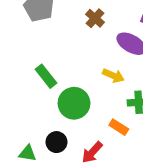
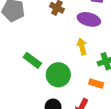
yellow arrow: (113, 76) -> (82, 47), turned -112

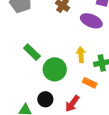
yellow arrow: (82, 47) -> (81, 55), moved

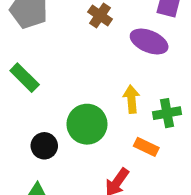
green rectangle: (32, 52) -> (25, 78), moved
black circle: (45, 99) -> (44, 146), moved

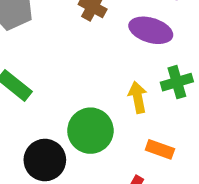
green cross: (167, 113) -> (177, 82), moved
black circle: (44, 146) -> (45, 160), size x1.4

